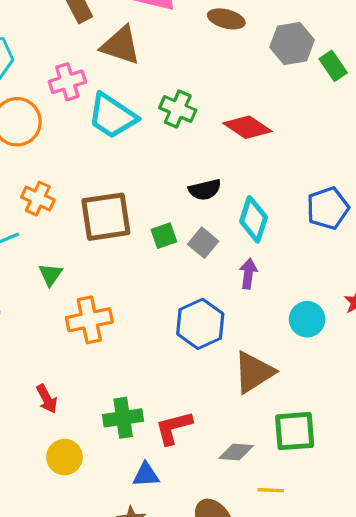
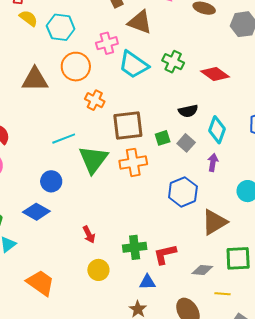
orange cross: (38, 199) -> (95, 100), moved
green triangle: (50, 275) -> (93, 159), size x2.0
orange cross: (89, 320) -> (133, 162), moved

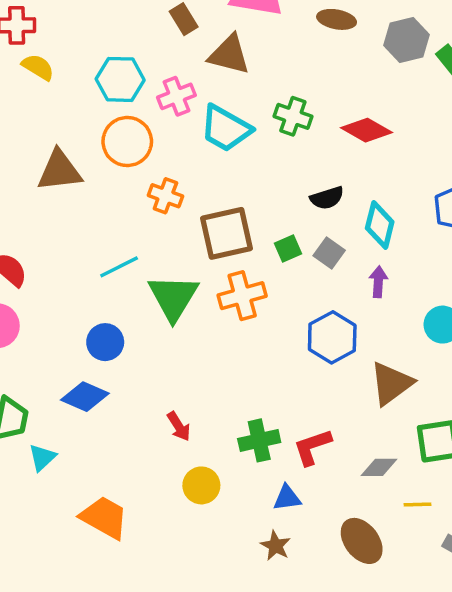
cyan hexagon: (61, 27) -> (120, 79), moved

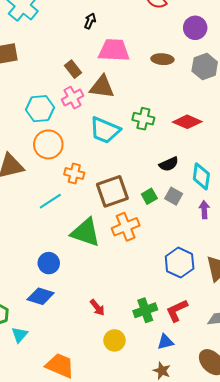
pink cross: (177, 96) -> (73, 98), moved
cyan line: (119, 267) -> (50, 201), moved
green triangle: (173, 297) -> (86, 232), turned -36
blue hexagon: (332, 337) -> (180, 263), moved

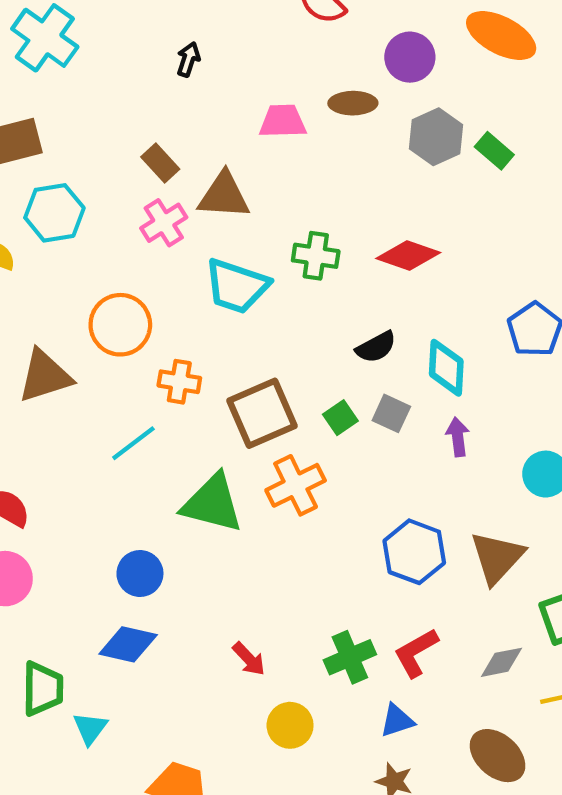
pink trapezoid: (114, 50) -> (283, 121), moved, size x0.7
brown ellipse: (162, 59) -> (353, 103), moved
cyan hexagon: (40, 109) -> (54, 213), moved

